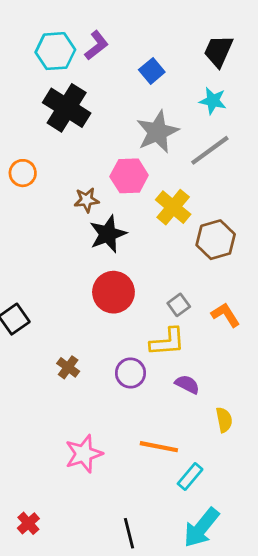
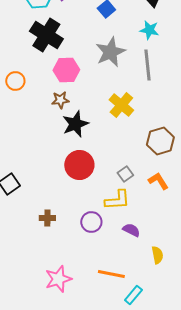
gray line: (210, 150) -> (147, 65), turned -60
pink hexagon: (129, 176) -> (66, 70), moved
brown hexagon: (216, 240) -> (160, 141), moved
brown cross: (68, 367) -> (47, 218), turned -35

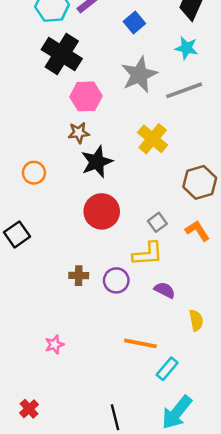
gray line: (147, 65) -> (184, 90), turned 76
orange circle: (15, 81) -> (34, 173), moved
brown cross: (47, 218) -> (79, 276), moved
pink star: (58, 279) -> (54, 345), moved, size x0.6

